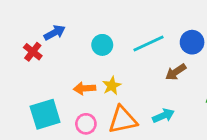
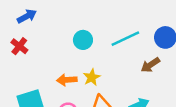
blue arrow: (55, 33) -> (27, 16), moved

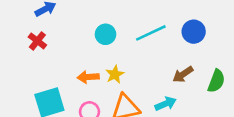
brown arrow: (150, 65) -> (183, 74), moved

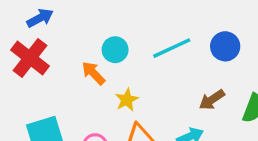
red cross: (37, 41) -> (30, 58), size x1.6
orange arrow: (88, 77) -> (93, 73), moved, turned 50

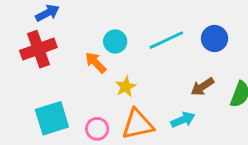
red cross: (30, 58) -> (38, 49), turned 32

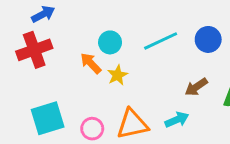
yellow star: (126, 87) -> (117, 75), moved

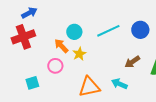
cyan square: (48, 118) -> (32, 83), size x0.6
cyan arrow: (177, 120) -> (119, 84), turned -133
pink circle: (92, 129) -> (55, 66), moved

